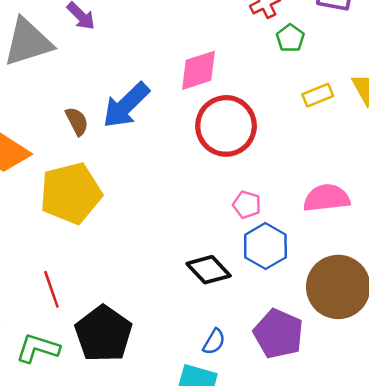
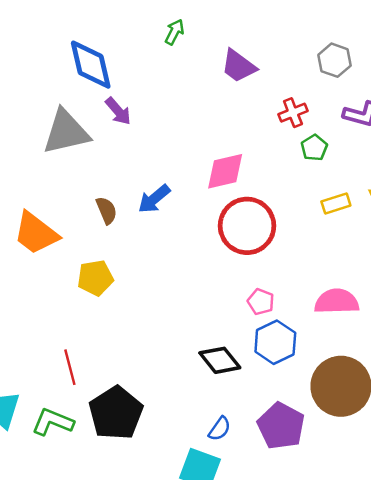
blue arrow: (126, 105) -> (154, 199), size x0.7
yellow pentagon: (71, 193) -> (95, 278), size x0.6

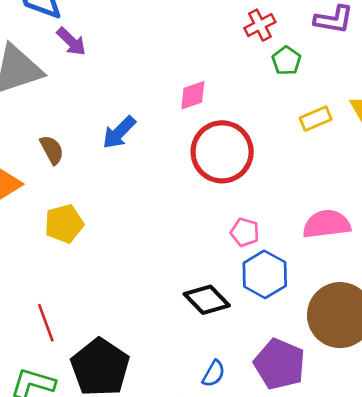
pink diamond: (225, 171) -> (193, 95), size x0.7
brown semicircle: (107, 210) -> (52, 150), moved

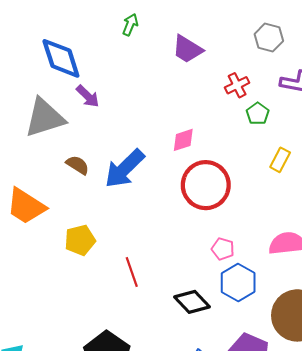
yellow rectangle: (316, 119) -> (280, 160), turned -40
blue arrow: (119, 132) -> (125, 169), size x1.5
brown semicircle: (52, 150) -> (78, 165), moved, turned -30
red line: (46, 323) -> (132, 272), moved

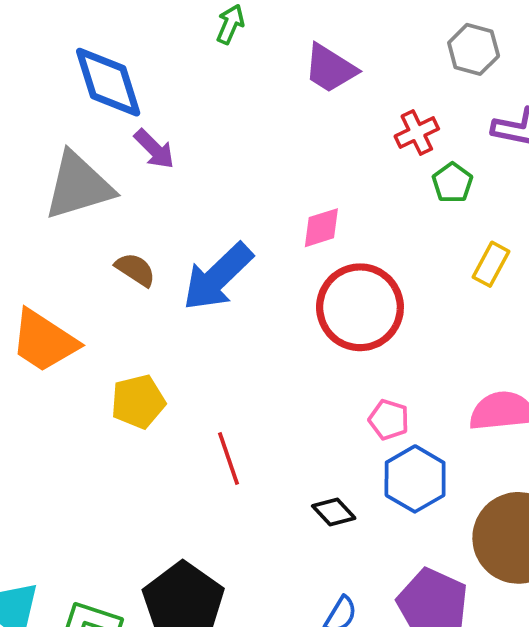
black diamond: (192, 302) -> (334, 512), size x0.7

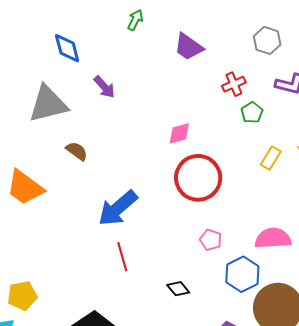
blue diamond: (108, 82) -> (67, 48), size x0.7
purple arrow: (154, 149) -> (104, 87), moved
blue arrow: (218, 277) -> (118, 208), moved
yellow pentagon: (138, 402) -> (22, 296), moved
blue hexagon: (415, 479) -> (242, 274), moved

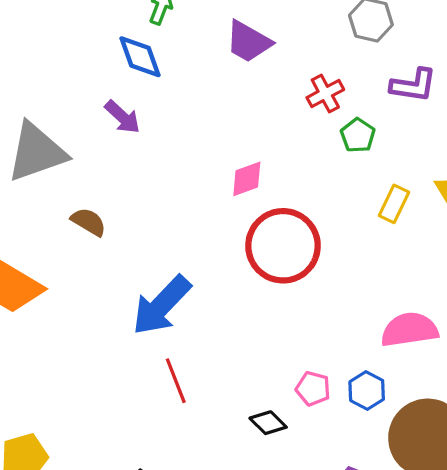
blue diamond: (67, 48) -> (140, 57), moved
pink pentagon: (211, 240) -> (313, 389), moved
blue hexagon: (242, 274) -> (367, 391), size x0.7

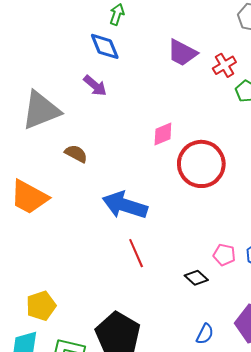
purple trapezoid: (248, 42) -> (182, 53), moved
pink diamond: (247, 179) -> (163, 134), moved
blue arrow: (161, 305) -> (125, 205), turned 66

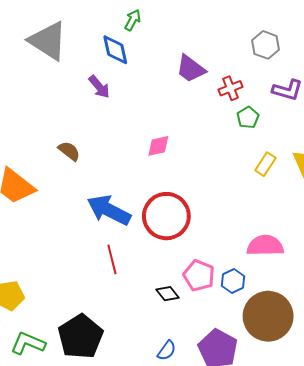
gray triangle: (41, 110) -> (48, 41), moved, turned 45
red circle: (201, 164) -> (166, 216), moved
pink pentagon: (224, 255) -> (199, 275), size x1.4

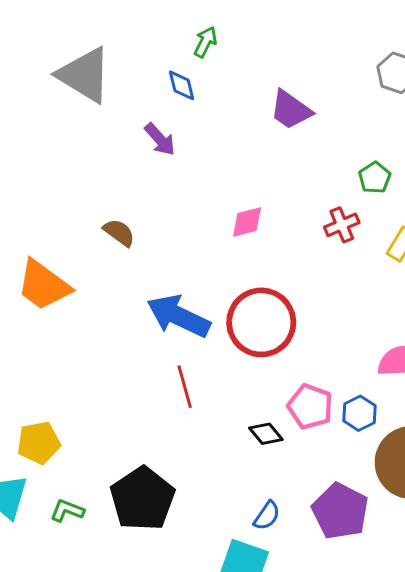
blue diamond: (115, 50) -> (182, 85), size x0.7
red cross: (231, 88) -> (342, 225), moved
green L-shape: (28, 343) -> (67, 511), size x0.7

